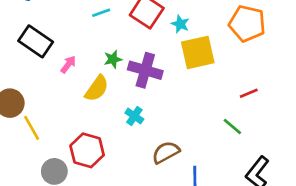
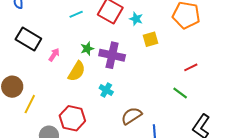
yellow square: (198, 52) -> (151, 39), size x0.6
yellow line: (32, 128) -> (30, 104), turned 60

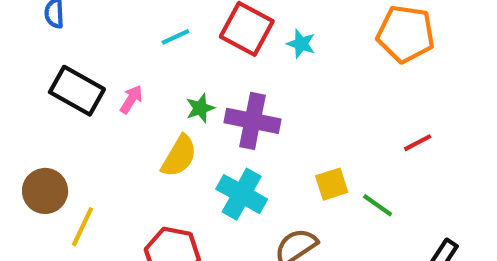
yellow square: (151, 39) -> (332, 184), moved
pink arrow: (54, 55) -> (131, 99), moved
cyan cross: (106, 90) -> (242, 194), size x1.6
green line: (180, 93) -> (378, 205), moved

